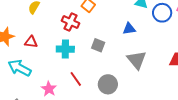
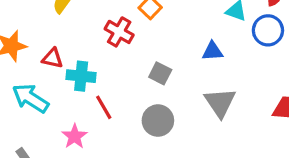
cyan cross: (65, 49) -> (81, 76), moved
red line: (76, 79) -> (104, 107), moved
gray circle: (108, 84) -> (158, 121), moved

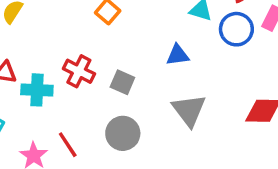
red cross: (119, 32) -> (79, 71), moved
red line: (104, 107) -> (68, 145), moved

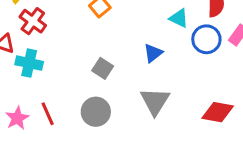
blue triangle: (178, 55) -> (153, 53), turned -40
red cross: (79, 71) -> (33, 21), moved

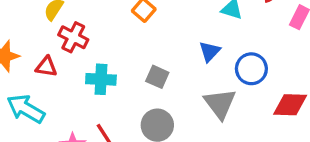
blue circle: (206, 39) -> (251, 69), moved
cyan cross: (29, 63) -> (101, 79), moved

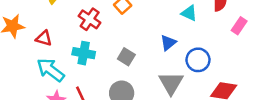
red cross: (73, 37) -> (90, 19), moved
cyan arrow: (26, 109) -> (50, 70), moved

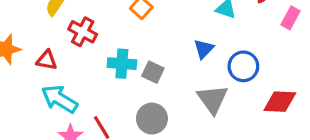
red cross: (90, 19) -> (83, 32), moved
cyan cross: (84, 53) -> (122, 64), moved

